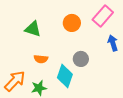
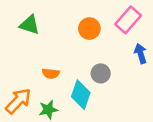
green triangle: (33, 29) -> (30, 25), moved

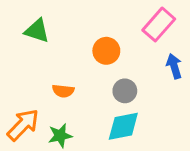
orange circle: (89, 29) -> (106, 51), moved
cyan diamond: (81, 95) -> (123, 126), moved, turned 60

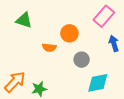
orange semicircle: (63, 91) -> (49, 47), moved
cyan diamond: (123, 126) -> (98, 83), moved

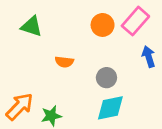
orange circle: (69, 33) -> (103, 25), moved
cyan diamond: (98, 83) -> (110, 108), moved

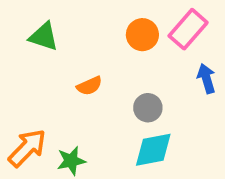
orange semicircle: (64, 62) -> (89, 86), turned -30

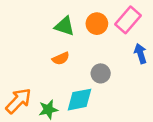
green triangle: (44, 36) -> (64, 26), moved
cyan diamond: (153, 150) -> (79, 100), moved

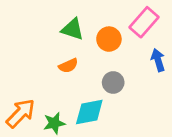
orange circle: (97, 24) -> (109, 39), moved

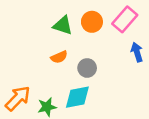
orange circle: (109, 39) -> (92, 22), moved
gray circle: (113, 82) -> (87, 68), moved

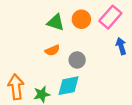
orange arrow: (18, 98) -> (16, 87), turned -50

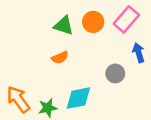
gray circle: (77, 60) -> (115, 73), moved
orange arrow: (16, 87) -> (18, 99), turned -30

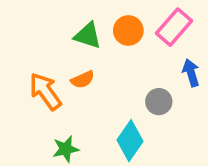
cyan diamond: (78, 98) -> (130, 141), moved, turned -44
orange arrow: (18, 99) -> (45, 91), moved

